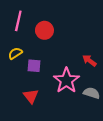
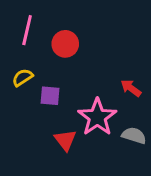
red triangle: (31, 96) -> (65, 140), moved

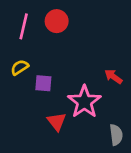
red circle: (65, 44) -> (57, 21), moved
gray semicircle: (134, 135) -> (116, 135), moved, turned 66

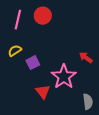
purple square: (43, 83) -> (33, 63), turned -32

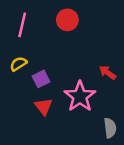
red circle: (43, 16) -> (67, 20), moved
red triangle: (43, 92) -> (44, 107), moved

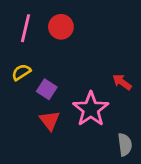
red circle: (67, 20) -> (61, 27), moved
purple square: (41, 79) -> (47, 89), turned -30

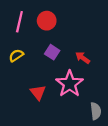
red arrow: (122, 82) -> (83, 58), moved
purple square: (47, 89) -> (52, 52), moved

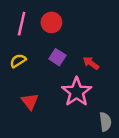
red triangle: (38, 93) -> (30, 101), moved

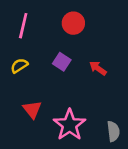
red circle: (51, 22) -> (73, 23), moved
pink star: (77, 92) -> (70, 125), moved

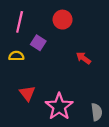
purple square: (62, 62) -> (38, 43), moved
yellow semicircle: (19, 66) -> (16, 56), turned 32

